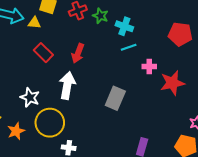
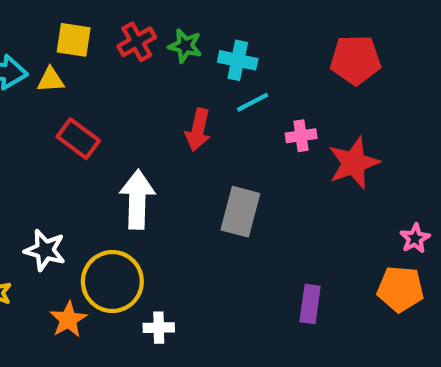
red arrow: (78, 53) -> (198, 130), moved
white star: (30, 97) -> (45, 250), moved
orange star: (16, 131) -> (68, 319), moved

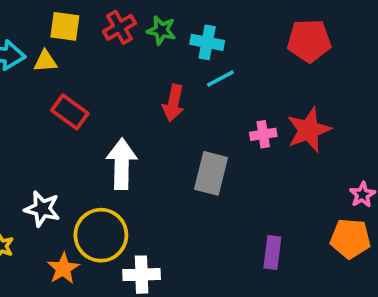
pink cross: (301, 136) -> (263, 134), moved
white cross: (159, 328) -> (142, 275), size x1.4

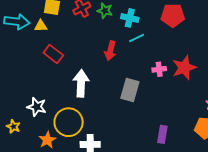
red pentagon: (309, 41) -> (173, 15), moved

